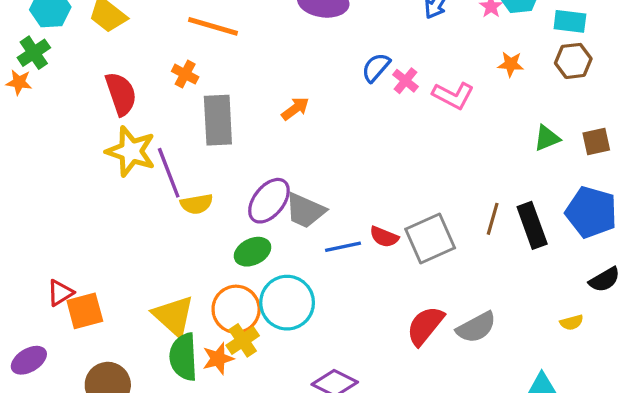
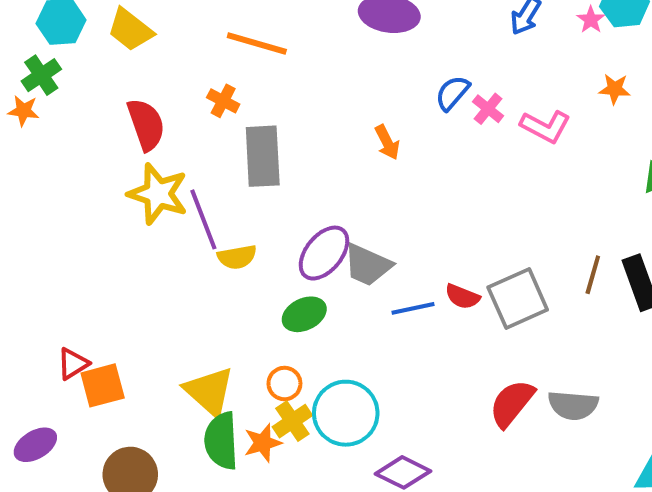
orange arrow: (295, 109) -> (387, 142), moved, turned 100
cyan circle: (287, 303) -> (346, 413), moved
orange circle: (236, 309) -> (284, 384), size x0.6
gray semicircle: (476, 327) -> (573, 405), turned 33

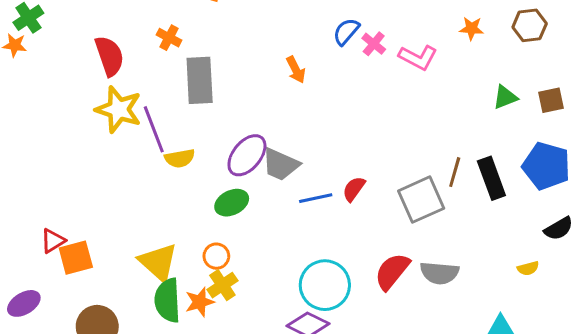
red semicircle: (462, 297) -> (354, 189), turned 104
gray square: (518, 299) -> (421, 200), moved
cyan circle: (346, 413) -> (325, 285), moved

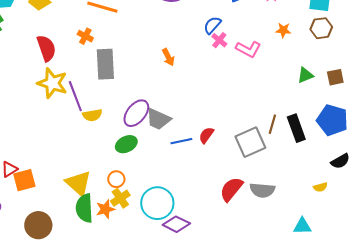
blue semicircle: (346, 31) -> (212, 25), moved
cyan circle: (325, 285) -> (157, 203), moved

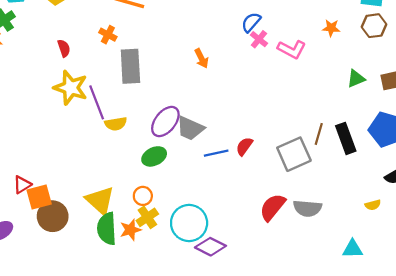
red semicircle: (46, 48) -> (64, 48), size x0.6
brown circle: (38, 225) -> (53, 216), moved

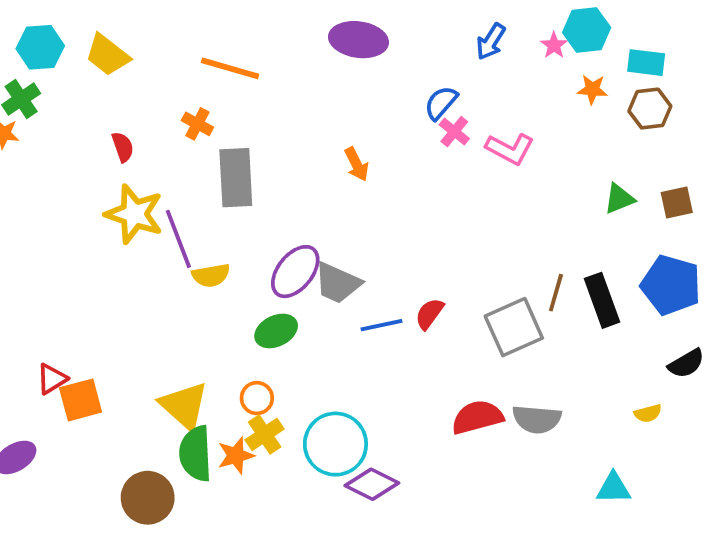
orange star: (331, 28) -> (592, 89), moved
red semicircle: (273, 207) -> (477, 417), turned 36
brown circle: (53, 216) -> (148, 498), moved

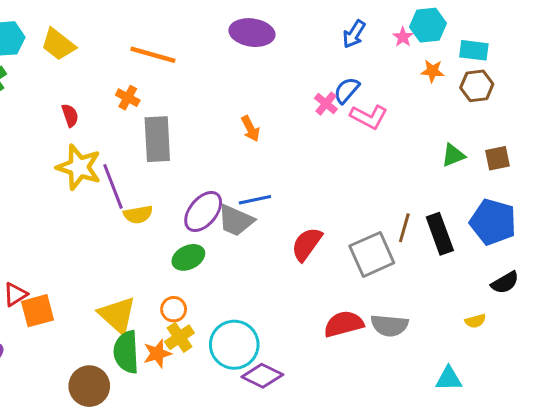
blue semicircle: (441, 103) -> (347, 90), moved
red semicircle: (429, 314) -> (307, 244), size x1.4
blue line: (381, 325) -> (255, 200), moved

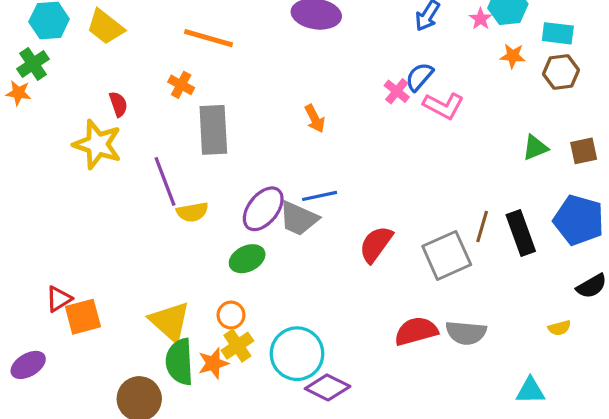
yellow star: (79, 167) -> (97, 144), moved

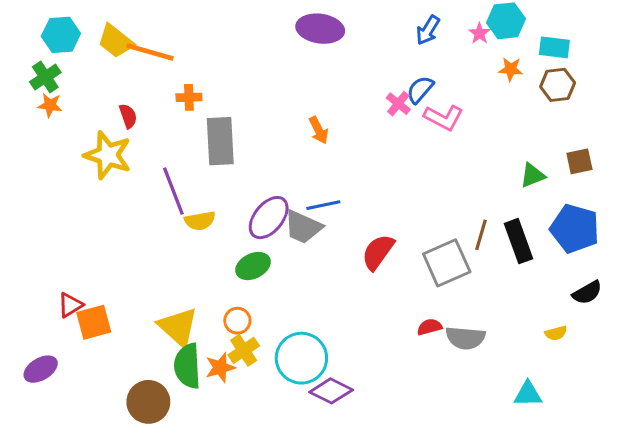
orange line: (208, 38) -> (150, 52), moved
orange cross: (181, 85) -> (189, 97), turned -30
orange star: (19, 93) -> (50, 105), moved
green triangle: (535, 148) -> (533, 175), moved
red semicircle: (416, 331) -> (429, 327), moved, size x0.6

